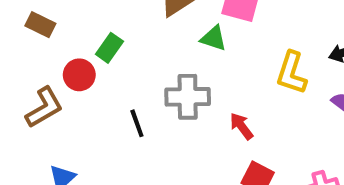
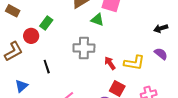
yellow L-shape: (291, 73) -> (134, 63), moved, turned -100
black line: (137, 123) -> (47, 67), moved

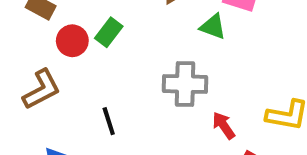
red circle: (31, 36) -> (72, 41), moved
red arrow: (110, 63) -> (224, 125), moved

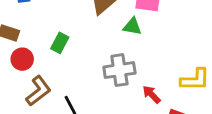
red circle: (72, 41) -> (22, 59), moved
brown L-shape: (42, 89) -> (38, 91), moved

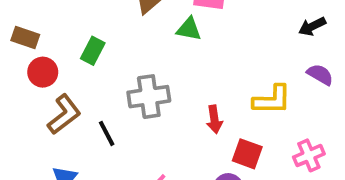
gray cross: (119, 70) -> (149, 97), moved
red arrow: (152, 94) -> (214, 119), turned -144

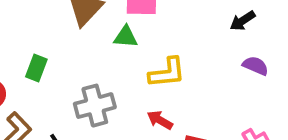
yellow L-shape: (272, 100) -> (167, 73), moved
red arrow: (214, 119) -> (160, 120), turned 135

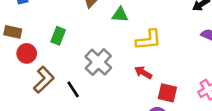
gray cross: (95, 106) -> (98, 62), turned -32

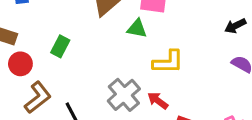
gray cross: (98, 62) -> (124, 95), moved

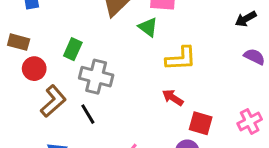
green triangle: (137, 29) -> (148, 27), turned 30
gray cross: (124, 95) -> (96, 77), moved, turned -32

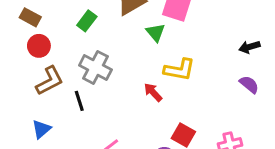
green rectangle: (73, 49) -> (87, 21), moved
red arrow: (173, 98) -> (153, 92), moved

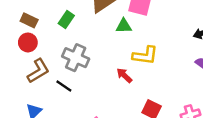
brown rectangle: (30, 17) -> (29, 20), moved
green triangle: (156, 32) -> (124, 26), turned -49
black line: (79, 101) -> (64, 86), turned -35

